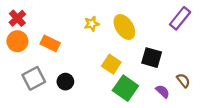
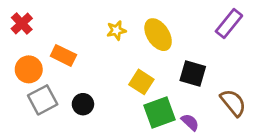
orange circle: (17, 41) -> (29, 69), moved
brown semicircle: (183, 80) -> (233, 103), size x1.5
green square: (125, 88) -> (159, 112), turned 35
purple semicircle: (163, 91) -> (190, 122), moved

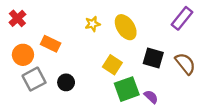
brown semicircle: (233, 103) -> (185, 64), moved

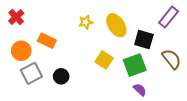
black square: (153, 58) -> (144, 40), moved
green square: (127, 89) -> (135, 65), moved

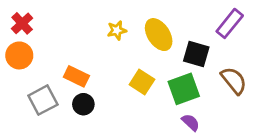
orange rectangle: (47, 41) -> (76, 76), moved
orange circle: (21, 51) -> (19, 55), moved

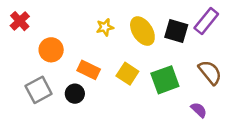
black square: (196, 54) -> (176, 31), moved
orange circle: (19, 55) -> (51, 50), moved
orange rectangle: (76, 76) -> (89, 70), moved
purple semicircle: (191, 122) -> (199, 110), moved

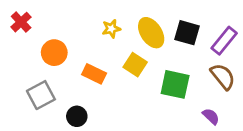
purple rectangle: (206, 21) -> (224, 41), moved
yellow square: (127, 74) -> (135, 65), moved
green square: (165, 80) -> (175, 84), turned 32
black circle: (75, 94) -> (77, 116), moved

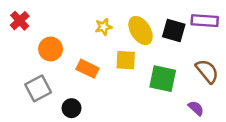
purple rectangle: (224, 41) -> (205, 21), moved, turned 55
yellow square: (135, 65) -> (126, 60), turned -30

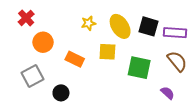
red cross: (20, 21) -> (26, 18), moved
purple rectangle: (205, 21) -> (175, 33), moved

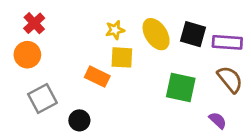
orange circle: (43, 42) -> (27, 55), moved
yellow square: (107, 52) -> (122, 57), moved

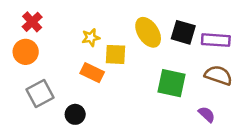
yellow star: (115, 30) -> (91, 38), moved
brown semicircle: (230, 79) -> (218, 75), turned -32

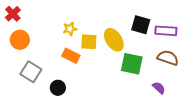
red cross: (32, 22) -> (13, 14), moved
yellow ellipse: (148, 32) -> (114, 40), moved
gray square: (40, 94) -> (31, 72), turned -30

